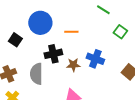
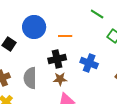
black cross: (53, 54) -> (57, 59), moved
brown star: (73, 65) -> (60, 79), moved

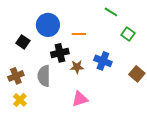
black cross: (57, 59) -> (60, 53), moved
brown star: (60, 79) -> (77, 67), moved

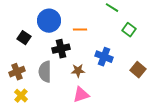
brown star: (77, 67) -> (78, 71), moved

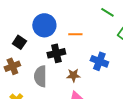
brown cross: (17, 72) -> (12, 66), moved

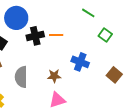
blue circle: (44, 25) -> (16, 18), moved
black cross: (56, 53) -> (35, 36), moved

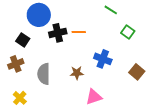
pink triangle: (57, 100) -> (94, 97), moved

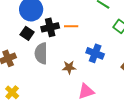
black square: (23, 40) -> (27, 33), moved
gray semicircle: (44, 74) -> (41, 53), moved

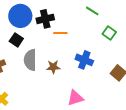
black cross: (50, 27) -> (45, 19), moved
brown star: (69, 67) -> (53, 67), moved

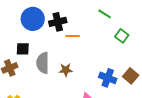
black square: (16, 40) -> (23, 49), moved, turned -32
blue cross: (84, 60) -> (108, 78), moved

